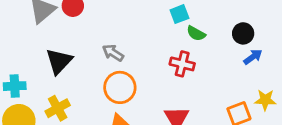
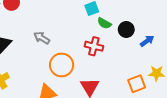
black circle: (243, 33) -> (126, 29), moved
orange circle: (120, 87) -> (62, 65), moved

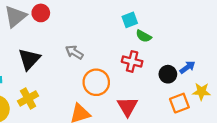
black circle: (126, 29) -> (168, 74), moved
blue arrow: (147, 41) -> (188, 67), moved

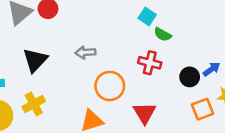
cyan square: (130, 20) -> (147, 16), turned -35
gray arrow: (74, 52) -> (85, 52), turned -36

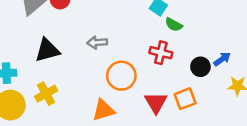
black triangle: (35, 60) -> (47, 50), turned 32
orange square: (203, 109) -> (185, 99), moved

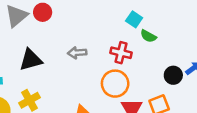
red cross: (161, 53) -> (121, 53), moved
orange circle: (121, 76) -> (115, 84), moved

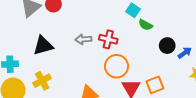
red cross: (121, 53) -> (108, 39), moved
black circle: (173, 75) -> (167, 46), moved

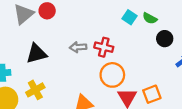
green semicircle: (145, 25) -> (150, 18), moved
black circle: (167, 46) -> (165, 39), moved

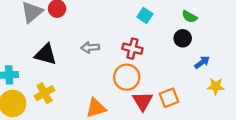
green semicircle: (150, 18) -> (190, 17), moved
red cross: (104, 47) -> (132, 49), moved
black triangle: (36, 54) -> (46, 54), turned 30

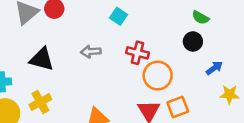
cyan square: (145, 15) -> (119, 16), moved
orange circle: (127, 77) -> (158, 76), moved

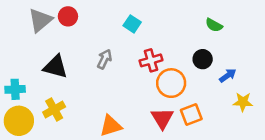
black circle: (193, 41) -> (203, 59), moved
gray arrow: (91, 52) -> (104, 59), turned 120
red cross: (137, 53) -> (151, 60), turned -30

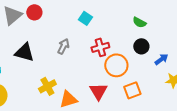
green semicircle: (214, 25) -> (139, 22), moved
yellow cross: (54, 109) -> (47, 86), moved
red triangle: (162, 118) -> (98, 91), moved

